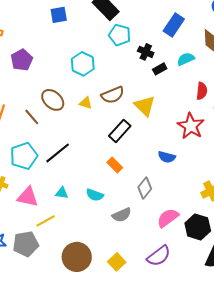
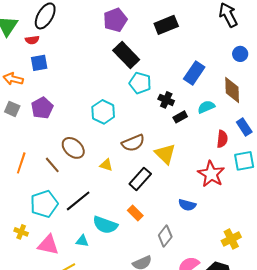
blue square: (59, 15) -> (39, 63), moved
yellow triangle: (86, 103) -> (106, 165), moved
cyan semicircle: (95, 195) -> (105, 225), moved, size x1.4

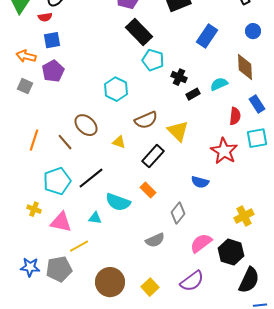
blue rectangle: (194, 73) -> (207, 36), moved
purple pentagon: (42, 108) -> (53, 71), moved

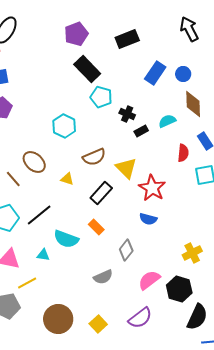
blue circle: (253, 31) -> (183, 74), moved
red star: (224, 151) -> (152, 188), moved

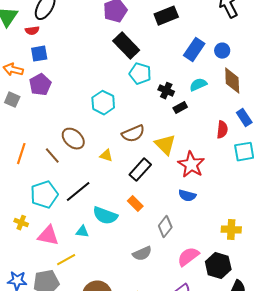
cyan semicircle: (167, 121) -> (198, 85), moved
yellow cross: (192, 253) -> (231, 230), turned 30

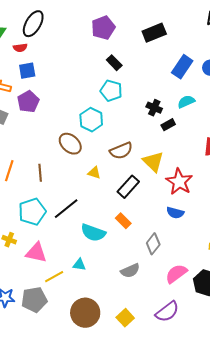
black rectangle: (126, 46) -> (114, 63), size x0.6
cyan pentagon: (140, 74) -> (111, 91), moved
brown ellipse: (73, 139) -> (70, 144), moved
brown line: (52, 156) -> (40, 173), turned 36
cyan triangle: (82, 232) -> (79, 265), moved

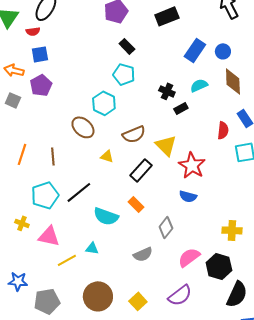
gray pentagon: (34, 300) -> (47, 301), moved

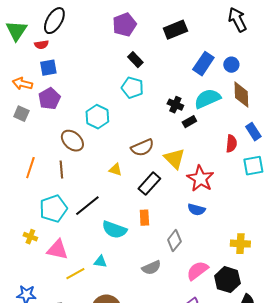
cyan semicircle: (199, 85) -> (207, 99), size x1.5
cyan hexagon: (104, 103) -> (97, 117), moved
brown ellipse: (83, 127) -> (72, 141), moved
orange rectangle: (136, 204) -> (144, 218), turned 42

